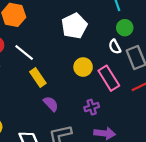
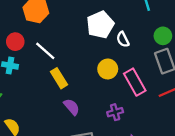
green circle: (125, 28) -> (163, 36), moved
white semicircle: (115, 47) -> (123, 39), moved

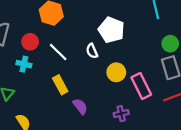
white pentagon: (100, 25) -> (111, 30), turned -30
white semicircle: (123, 39) -> (92, 51), moved
yellow rectangle: (59, 78) -> (60, 85), moved

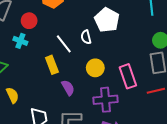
white line: (58, 52) -> (64, 44), moved
yellow circle: (116, 72) -> (95, 68), moved
purple cross: (121, 114) -> (105, 100), size x1.6

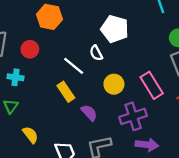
cyan cross: (20, 41) -> (16, 77), moved

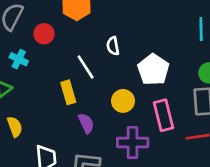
white pentagon: (115, 29) -> (153, 70), moved
white semicircle: (96, 53) -> (113, 46), moved

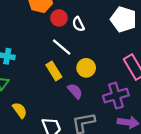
red circle: (44, 34) -> (59, 18), moved
white pentagon: (153, 70) -> (123, 19), moved
yellow circle: (123, 101) -> (86, 68), moved

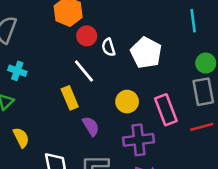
white pentagon: (123, 19) -> (146, 53), moved
yellow circle: (86, 68) -> (127, 102), moved

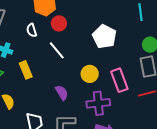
white semicircle: (108, 47) -> (32, 30), moved
yellow rectangle: (70, 98) -> (26, 70), moved

